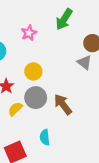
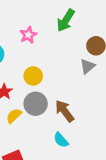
gray triangle: (84, 62) -> (87, 66), turned 42
cyan semicircle: (45, 137) -> (61, 140), moved, turned -35

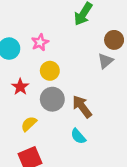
pink star: (28, 35) -> (40, 42), moved
yellow semicircle: (14, 116) -> (29, 124), moved

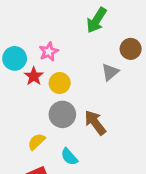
gray triangle: (105, 61) -> (110, 72), moved
red star: (20, 87) -> (34, 76), moved
cyan semicircle: (78, 136) -> (69, 157), moved

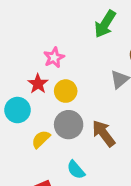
cyan circle: (15, 58) -> (18, 110), moved
yellow semicircle: (36, 142) -> (41, 139), moved

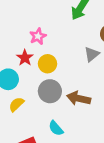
brown arrow: (104, 133) -> (79, 98), turned -40
yellow semicircle: (41, 139) -> (16, 104), moved

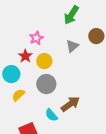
gray triangle: (92, 54) -> (72, 46), moved
brown arrow: (79, 98) -> (70, 104), moved, turned 132

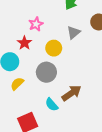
yellow circle: (44, 61) -> (54, 48), moved

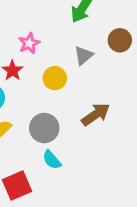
gray circle: (46, 72) -> (44, 128), moved
brown arrow: (72, 93) -> (96, 114), moved

